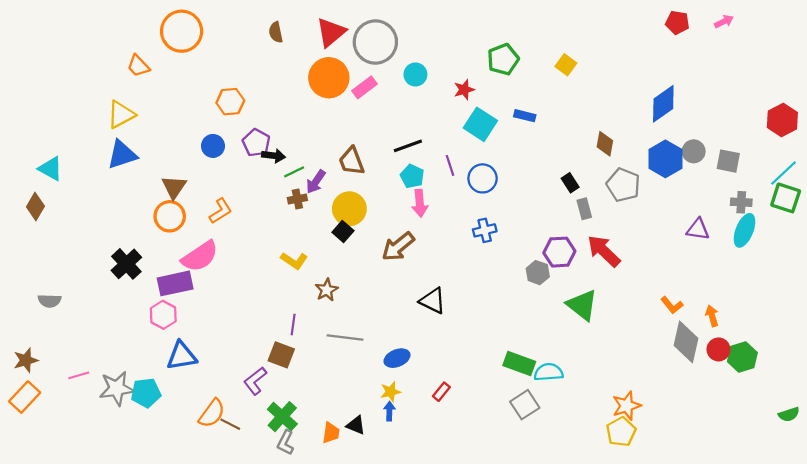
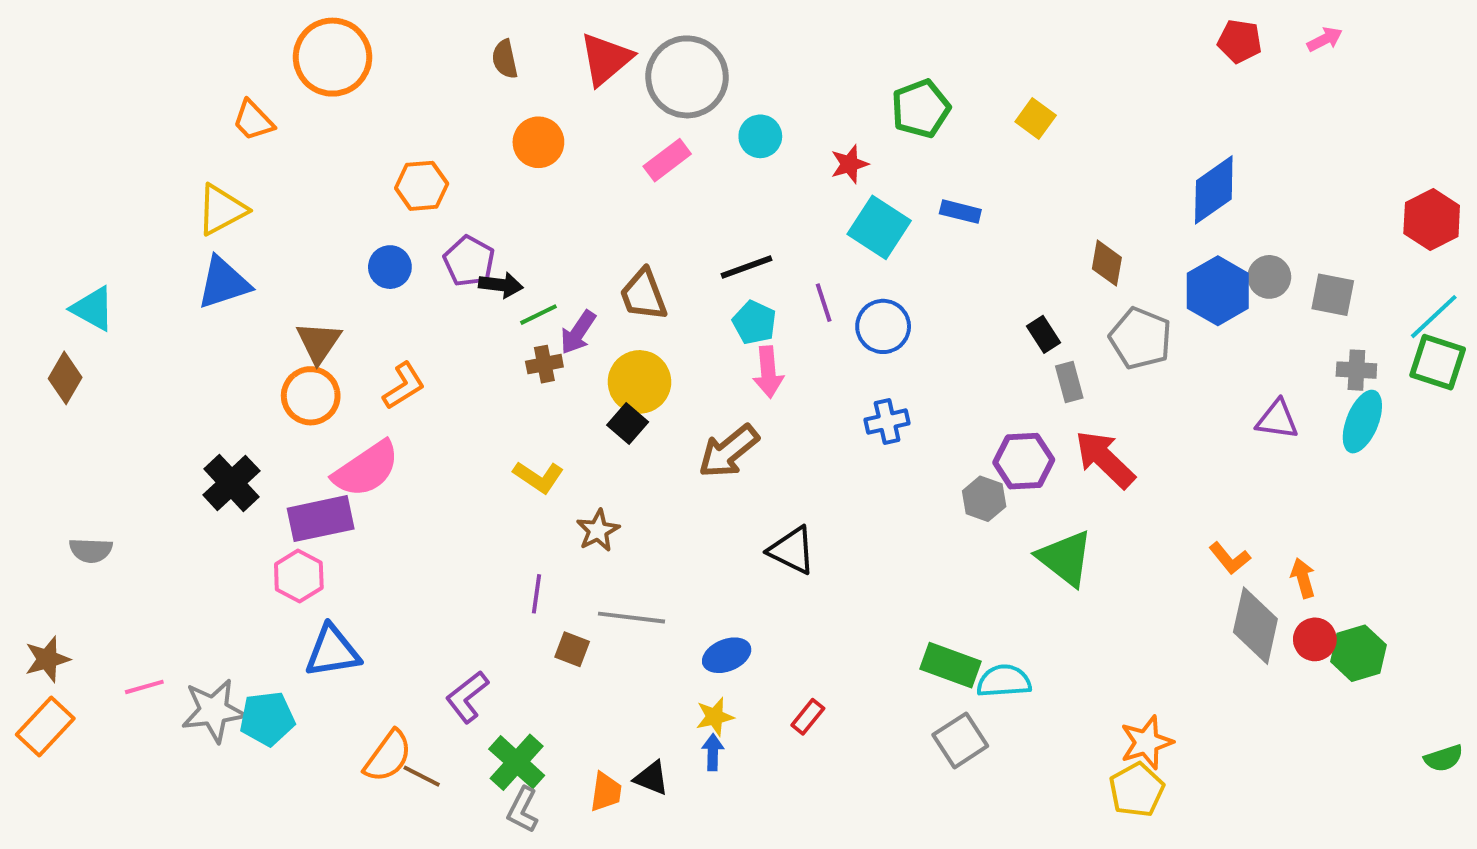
orange circle: (329, 78) -> (538, 142), moved, size x0.7
brown square: (281, 355) -> (572, 649), moved, size x0.7

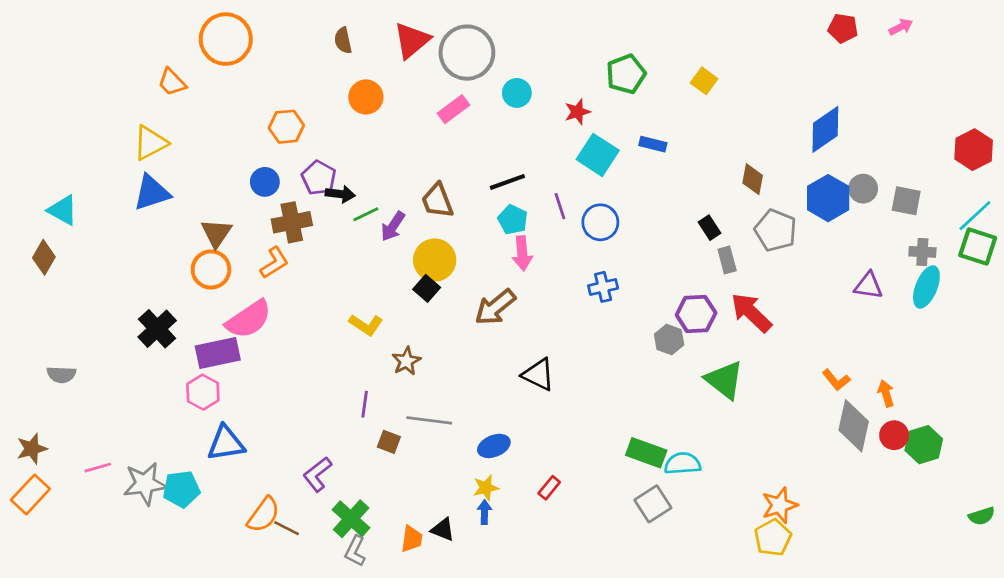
brown cross: (544, 364) -> (292, 222), moved, size x1.6

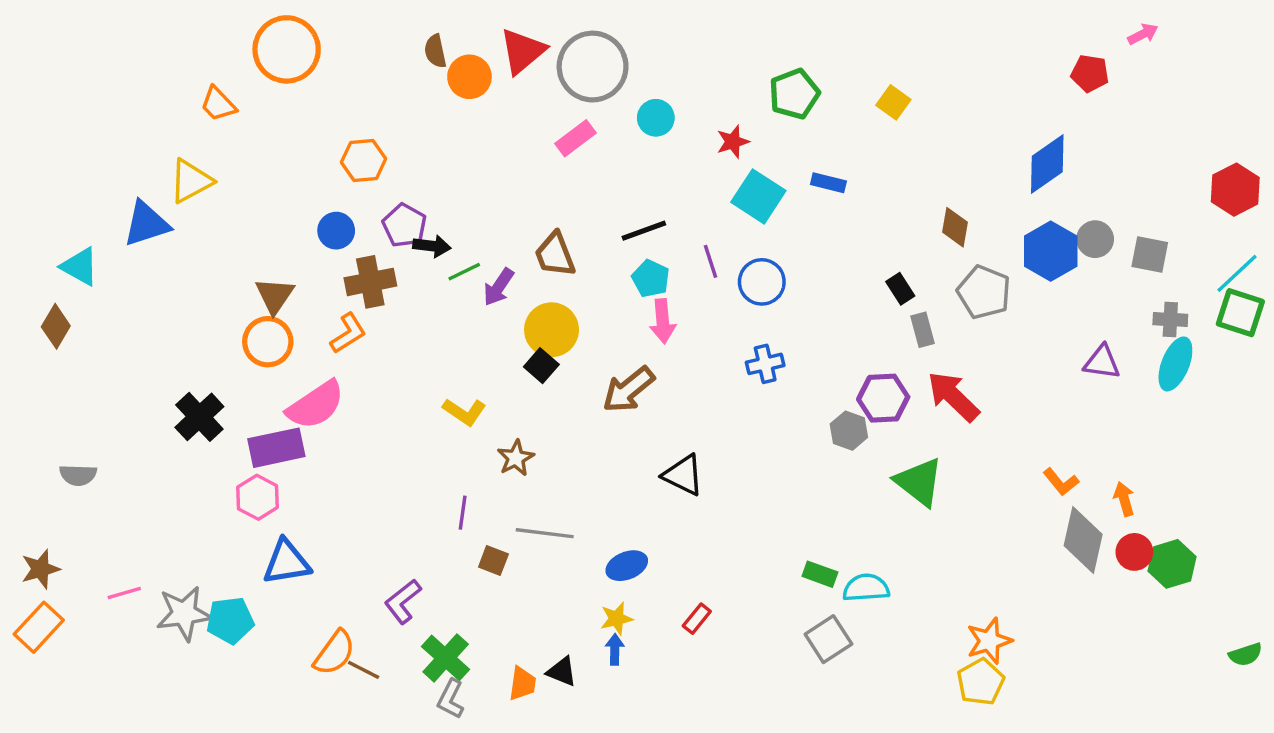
red pentagon: (843, 28) -> (1090, 73), moved
orange circle: (366, 97) -> (469, 77), moved
blue triangle: (152, 193) -> (146, 224), moved
green rectangle: (646, 453) -> (820, 574), size x0.7

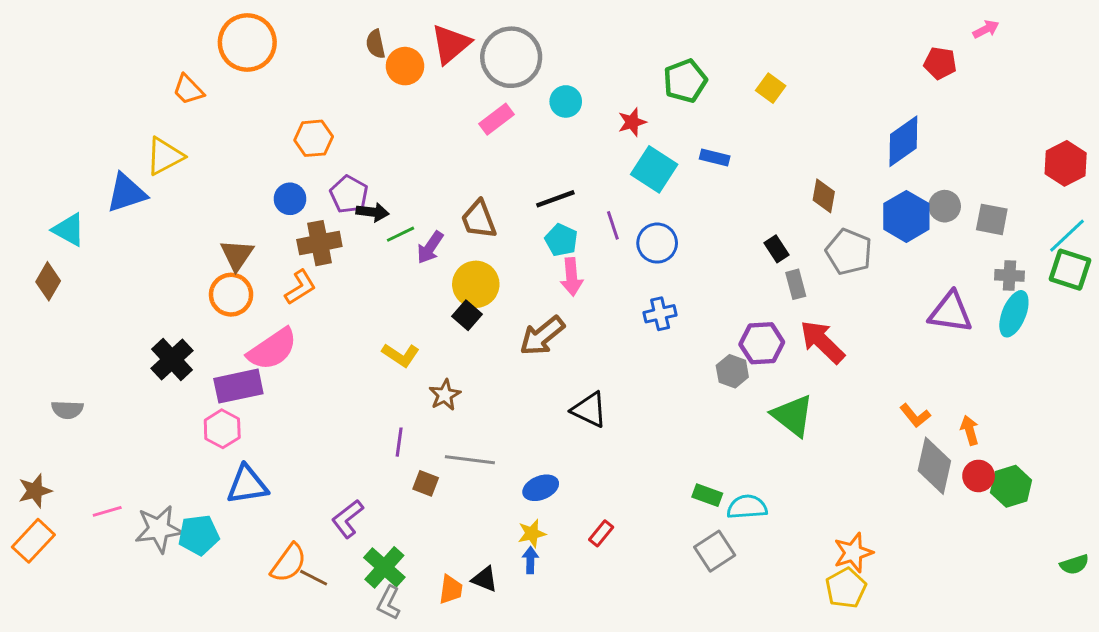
purple triangle: (1102, 362) -> (951, 312), size x1.4

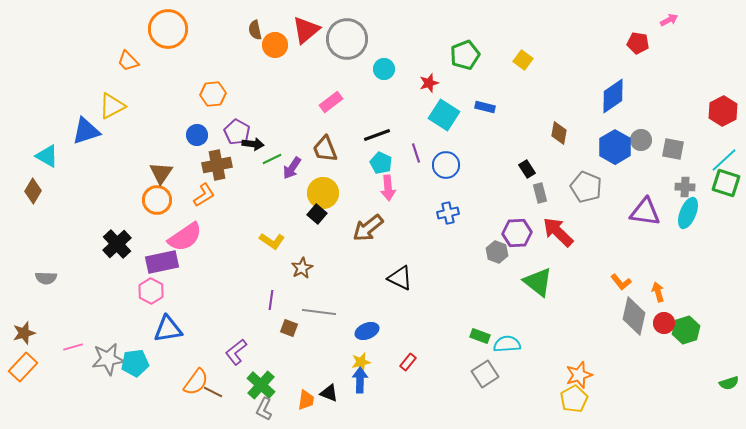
pink rectangle: (496, 119) -> (331, 102), moved
gray pentagon: (849, 252) -> (586, 187), moved
blue arrow: (530, 560) -> (360, 380), size x1.4

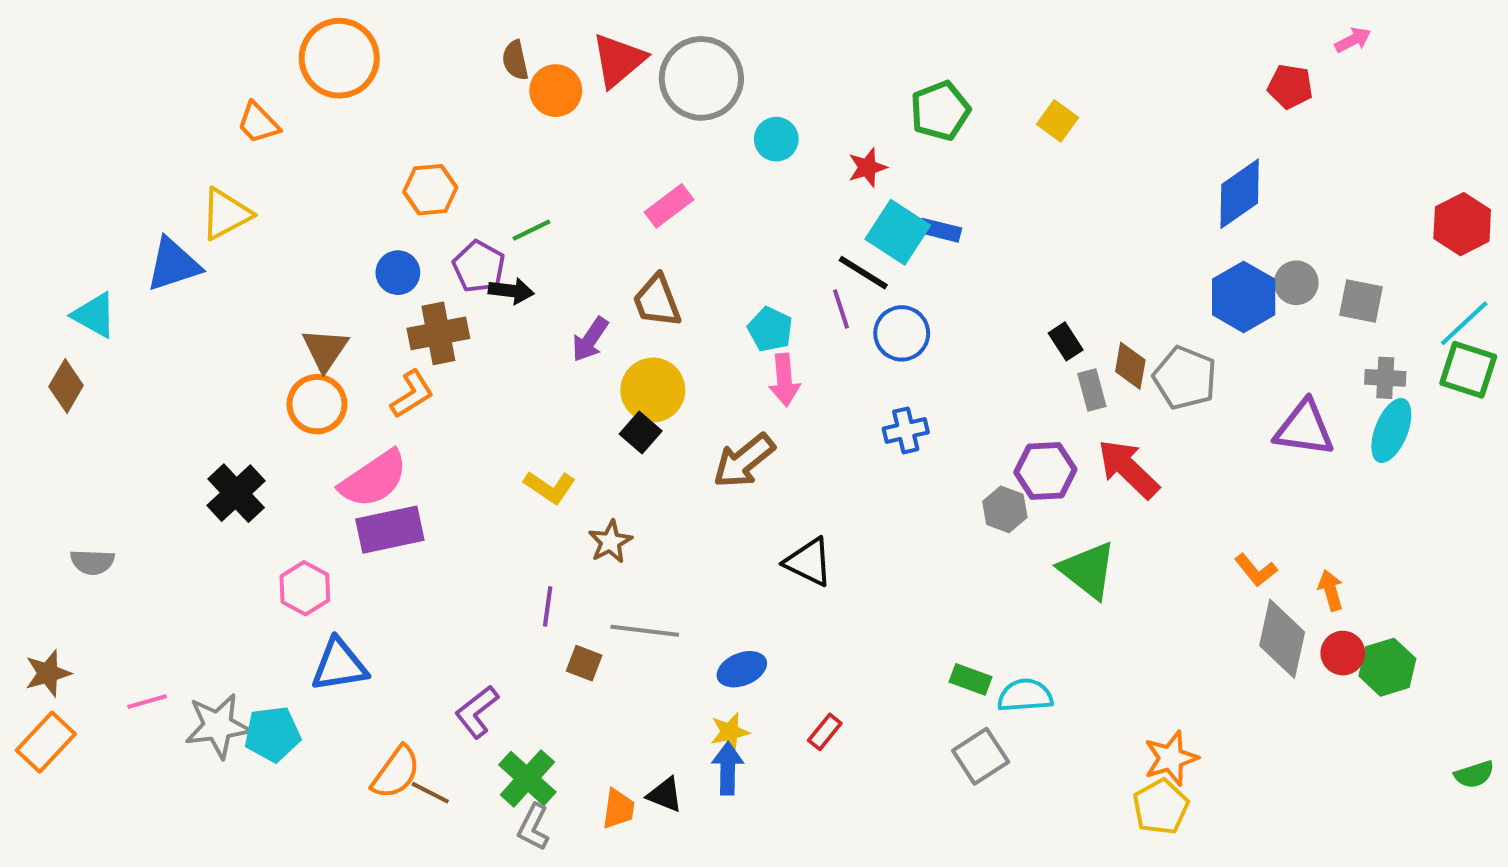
blue rectangle: (485, 107) -> (940, 230), moved
brown diamond: (559, 133) -> (1130, 366), moved
black line: (377, 135) -> (863, 273), moved, turned 52
green line: (272, 159) -> (531, 230), moved
purple rectangle: (162, 262) -> (390, 530), moved

